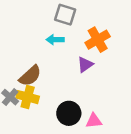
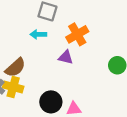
purple triangle: (85, 65) -> (66, 57), turned 49

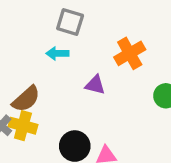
orange cross: (77, 34) -> (130, 53), moved

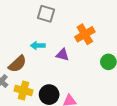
cyan arrow: (57, 53) -> (38, 46), moved
yellow cross: (23, 126) -> (24, 90), moved

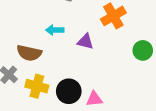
brown semicircle: (17, 64) -> (29, 53), turned 54

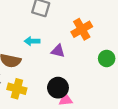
black circle: (69, 91) -> (58, 88), moved

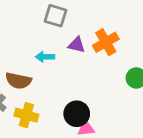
purple triangle: (58, 51) -> (77, 45), moved

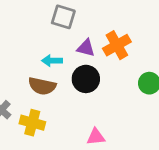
brown semicircle: (18, 81) -> (42, 86), moved
black circle: (77, 114) -> (86, 79), moved

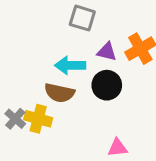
cyan arrow: (52, 61) -> (70, 65), size x1.4
yellow cross: (32, 123) -> (38, 119), moved

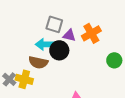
gray square: (82, 18) -> (54, 24), moved
black circle: (107, 85) -> (59, 50), moved

